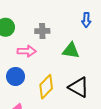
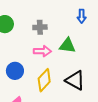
pink arrow: (27, 51) -> (42, 51), moved

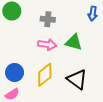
blue circle: (15, 71) -> (15, 72), moved

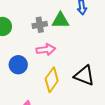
green triangle: (74, 42) -> (60, 20), moved
blue circle: (15, 72) -> (18, 65), moved

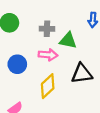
green triangle: (60, 20) -> (68, 40), moved
black triangle: (84, 76) -> (82, 74), moved, turned -40

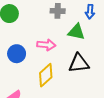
gray cross: (47, 29) -> (58, 11), moved
green triangle: (68, 40) -> (76, 32), moved

